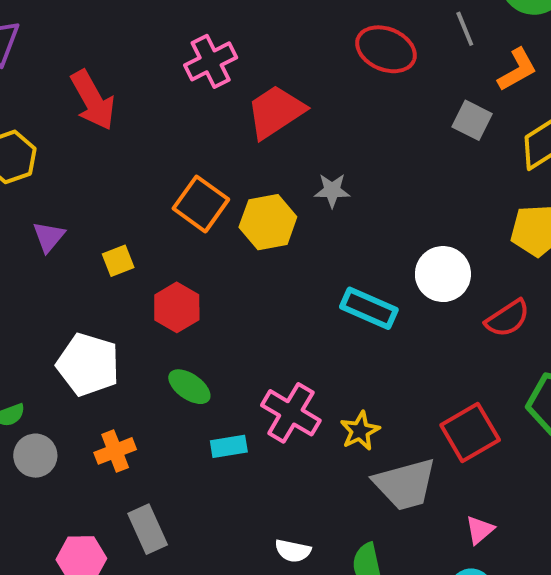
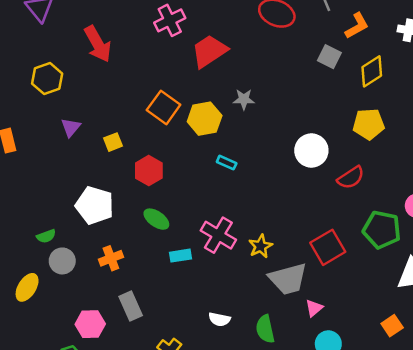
cyan rectangle: (369, 308) -> (227, 163), moved, size x0.6
pink triangle: (480, 530) -> (314, 308), moved

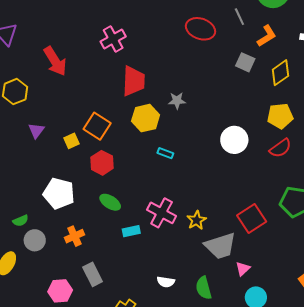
red trapezoid: (209, 51) -> (134, 81), moved, turned 128
orange square: (164, 107) -> (97, 126), moved
red semicircle: (351, 178) -> (280, 148), moved

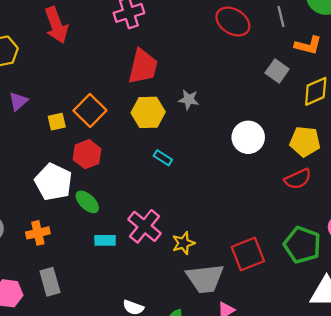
orange L-shape: (267, 36) -> (308, 45), turned 35
white circle: (234, 140) -> (248, 137), moved
white pentagon: (59, 193) -> (53, 182), moved

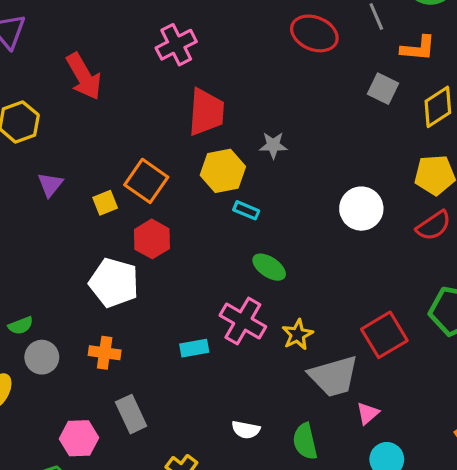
white circle: (248, 137) -> (361, 209), moved
cyan rectangle: (163, 158) -> (246, 210), moved
green ellipse: (87, 202) -> (269, 267), moved
orange cross: (38, 233) -> (105, 353), turned 30

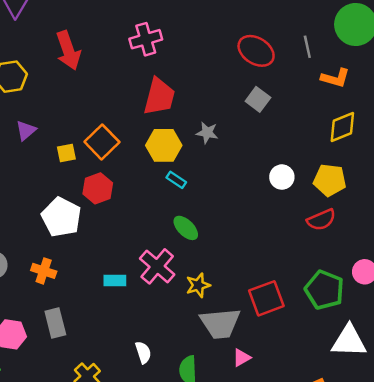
gray square: (383, 89) -> (258, 99), moved
white circle: (361, 209) -> (282, 177), moved, size x0.7
white semicircle: (246, 430) -> (143, 352), turned -130

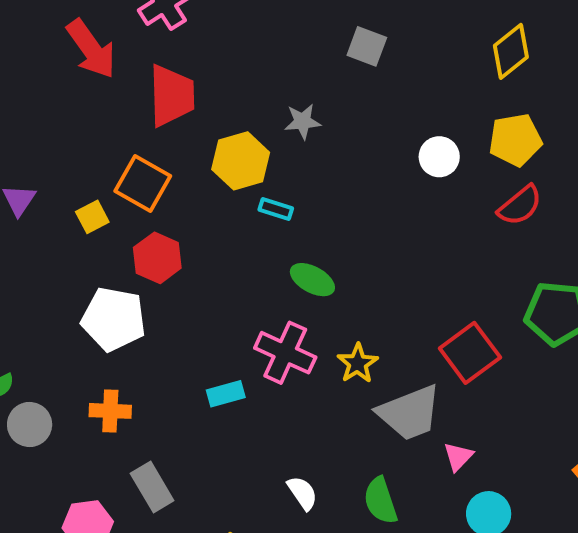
red arrow: (68, 50) -> (91, 49), moved
red trapezoid: (159, 97) -> (172, 96), moved

